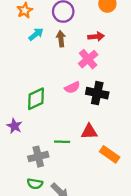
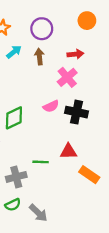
green semicircle: (35, 184) -> (13, 205), turned -35

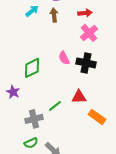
pink cross: (67, 77) -> (89, 33), moved
pink semicircle: (51, 106) -> (64, 58), turned 88
green line: (41, 162) -> (55, 106), turned -40

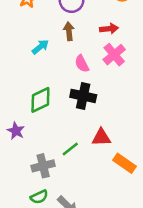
cyan arrow: (32, 11) -> (40, 47), moved
pink semicircle: (64, 58) -> (82, 64), moved
black cross: (86, 63) -> (83, 96), moved

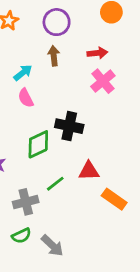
pink semicircle: (82, 64) -> (26, 98), moved
green diamond: (40, 100) -> (38, 144), moved

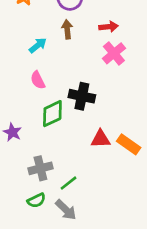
pink semicircle: (26, 98) -> (38, 80), moved
green line: (55, 184) -> (69, 183), moved
orange rectangle: (114, 199) -> (129, 144), moved

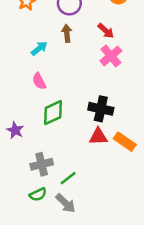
red arrow: (109, 27) -> (106, 31), turned 48
black cross: (82, 96) -> (101, 109), moved

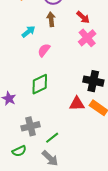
pink semicircle: (39, 81) -> (44, 50), moved, turned 64
black cross: (101, 109) -> (93, 81), moved
green semicircle: (38, 194) -> (19, 151), moved

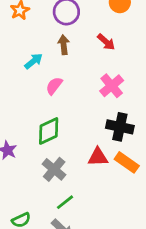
pink cross: (87, 38) -> (112, 86), moved
gray cross: (31, 126) -> (54, 169), moved, turned -36

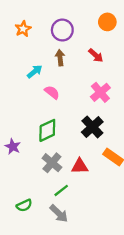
pink semicircle: (54, 86) -> (52, 92), turned 91
black cross: (120, 127) -> (92, 127), moved, turned 35
red triangle: (98, 157) -> (80, 166), moved

